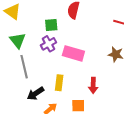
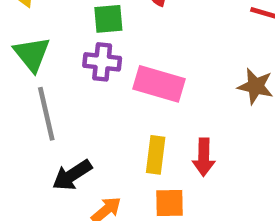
purple cross: (49, 44) -> (102, 62), turned 35
yellow rectangle: (59, 83) -> (156, 155), moved

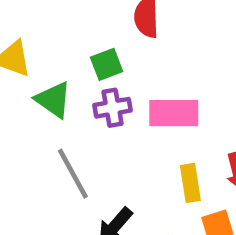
green triangle: (32, 54) -> (53, 100), moved

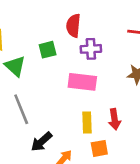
purple cross: (113, 108) -> (91, 49), moved

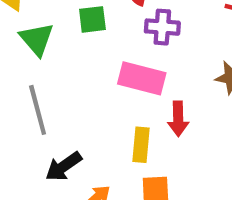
red arrow: (115, 119) -> (178, 119), moved

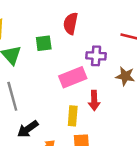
purple cross: (162, 27) -> (96, 56), moved
pink rectangle: (142, 78) -> (73, 77), turned -35

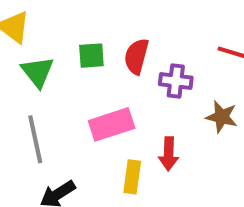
red semicircle: (71, 23) -> (136, 56), moved
pink rectangle: (73, 77) -> (112, 124), moved

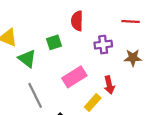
red semicircle: (136, 56) -> (77, 21), moved
yellow rectangle: (132, 177) -> (93, 102), turned 48

